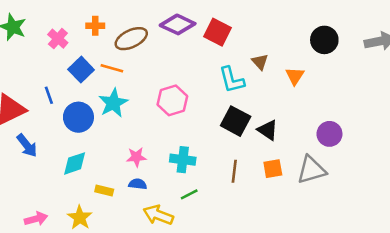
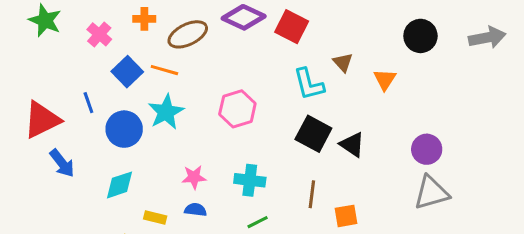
orange square: (273, 169) -> (346, 216), moved
gray triangle: (311, 170) -> (431, 193), moved

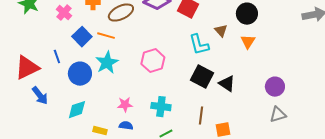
black circle: (420, 36) -> (247, 14), moved
gray triangle: (431, 193) -> (278, 115), size x0.7

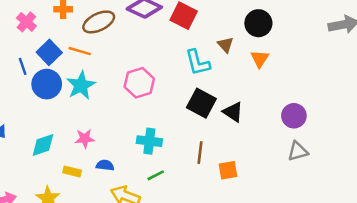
blue line: (57, 57) -> (23, 66), moved
blue circle: (80, 74) -> (47, 84), moved
pink star: (125, 105) -> (85, 139), moved

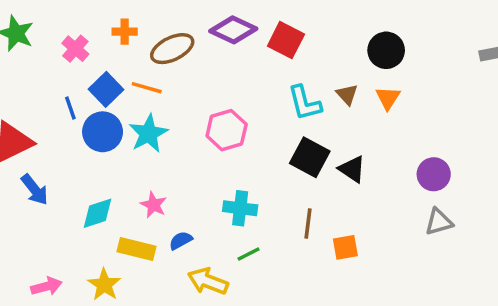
brown triangle: (225, 45) -> (347, 94), moved
pink star: (85, 139) -> (153, 205), turned 30
blue semicircle: (105, 165) -> (181, 240), turned -36
yellow rectangle: (72, 172) -> (137, 249), size x1.5

